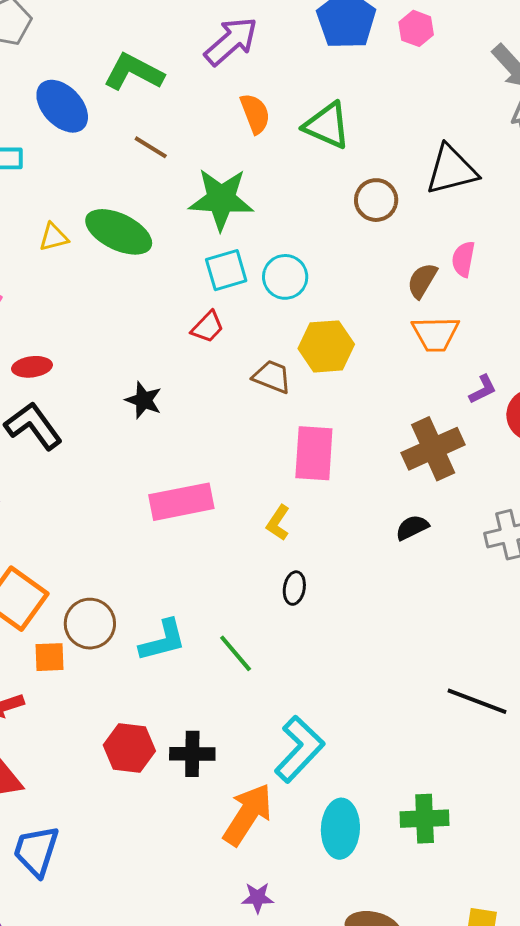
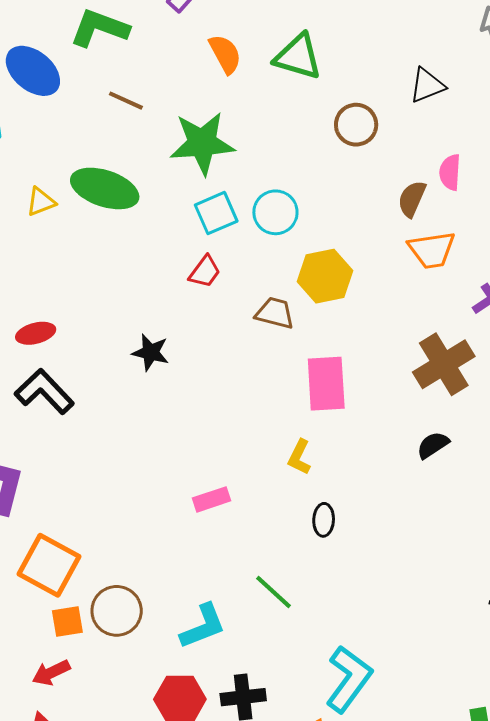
black triangle: (451, 170) -> (427, 85), size x0.7
pink rectangle: (181, 502) -> (212, 499), moved, size x0.6
brown circle: (90, 624) -> (117, 611), moved
cyan L-shape: (163, 640) -> (203, 626), moved
orange square: (49, 657) -> (67, 621), moved

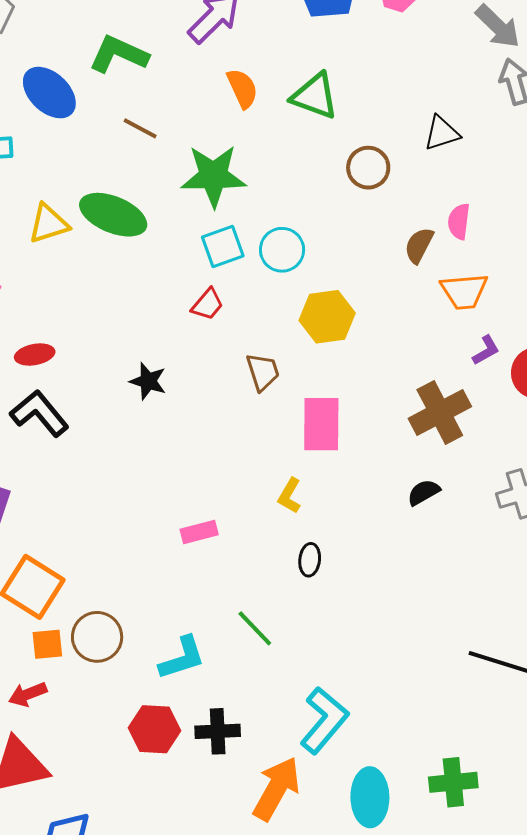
yellow triangle: (41, 202) -> (49, 224), size x1.4
orange trapezoid: (432, 250) -> (464, 291), moved
brown trapezoid: (275, 313) -> (263, 372), moved, turned 54

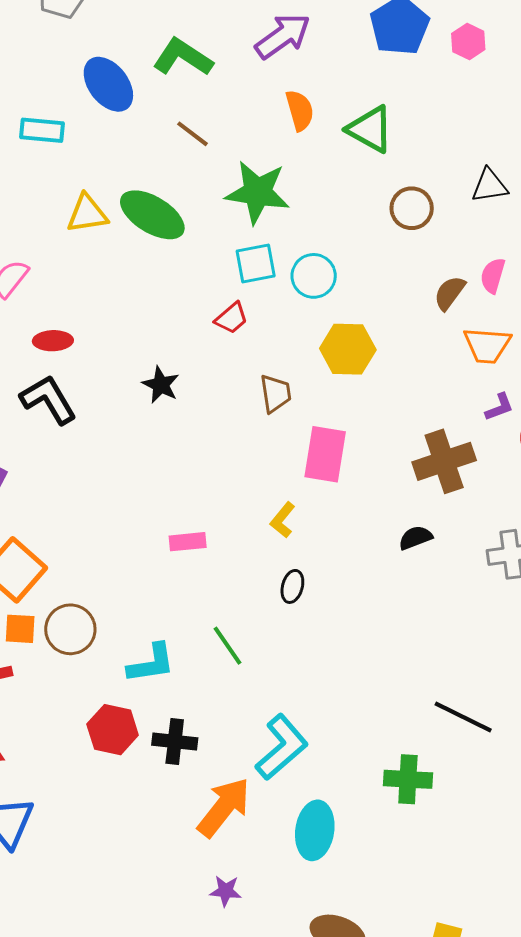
green cross: (453, 782) -> (408, 779), moved

